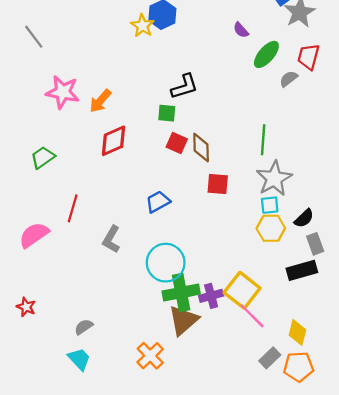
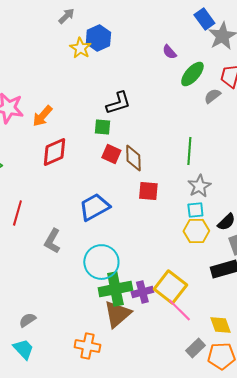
gray star: (274, 178) -> (199, 186), size x0.7
blue trapezoid: (158, 202) -> (94, 207), size x1.4
yellow diamond: (297, 332) -> (220, 325), turned -35
orange cross: (150, 356) -> (87, 346), turned -35

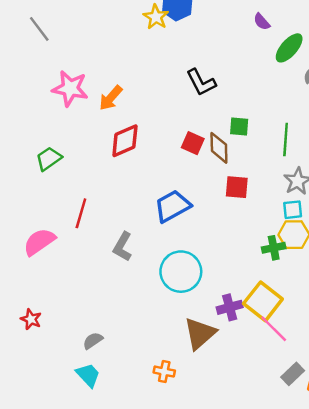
black L-shape: (118, 103) -> (201, 82), turned 80
green square: (102, 127) -> (239, 126), moved
green cross: (115, 289) -> (274, 248), moved, size x0.6
orange cross: (87, 346) -> (164, 372), size x0.7

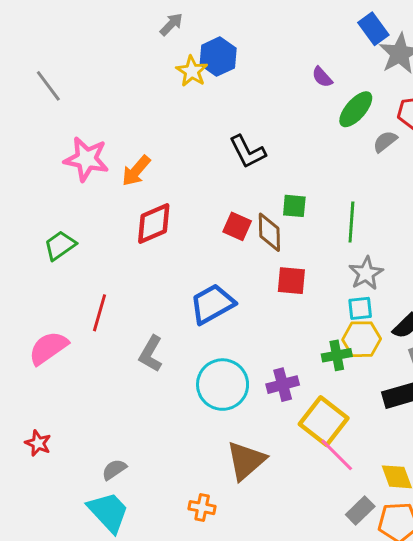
purple cross: (230, 307) -> (283, 385), moved
cyan trapezoid: (88, 375) -> (108, 512), size x1.4

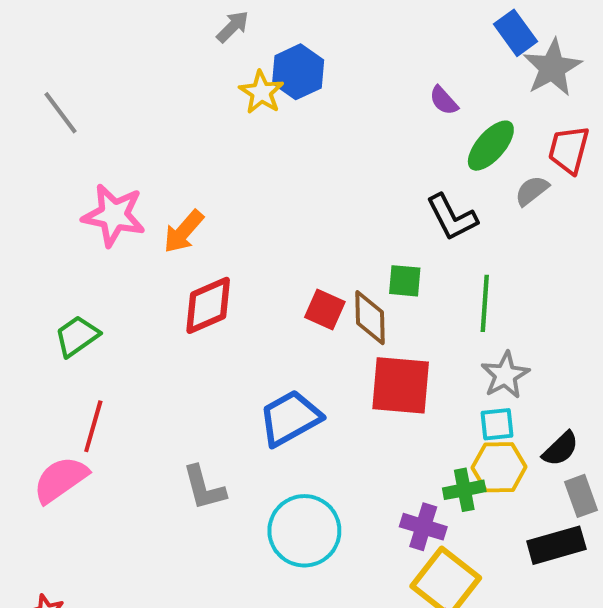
black L-shape: (247, 152) -> (452, 217), moved
red square: (291, 281) -> (401, 385), size x1.5
red line: (100, 313) -> (93, 426), moved
gray L-shape: (151, 354) -> (204, 488), turned -45
purple cross: (283, 385) -> (423, 527), moved, turned 32

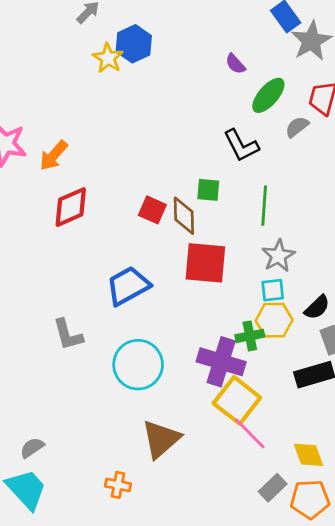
purple cross: (423, 527) -> (221, 362), size x1.5

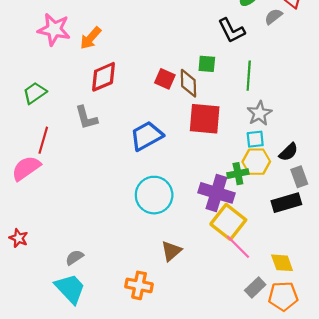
gray L-shape: (68, 335) -> (86, 118), moved
brown triangle: (161, 439) -> (171, 251), size x0.7
orange cross: (118, 485) -> (139, 285), size x1.4

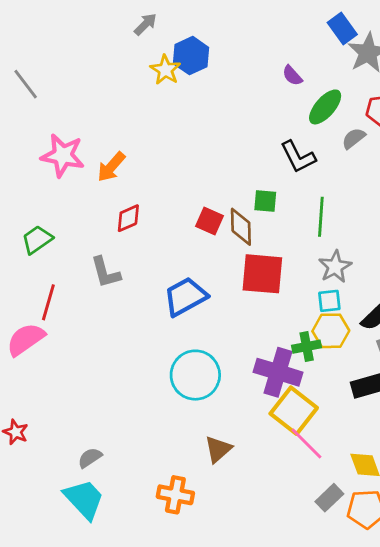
red diamond: (104, 77) -> (128, 218), size x0.7

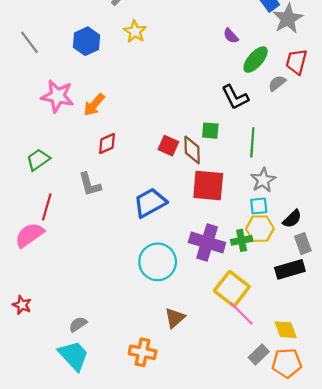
blue hexagon: (191, 56) -> (87, 41), moved
purple cross: (278, 372) -> (207, 243), moved

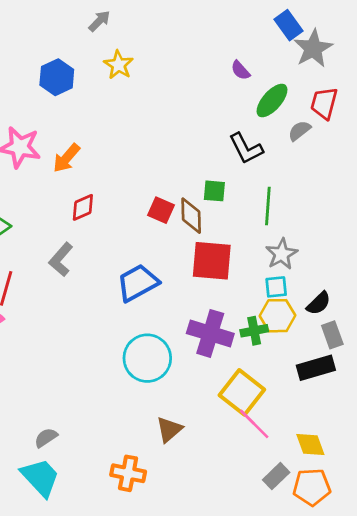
gray L-shape: (90, 184) -> (61, 259), turned 56

